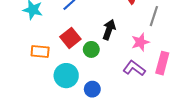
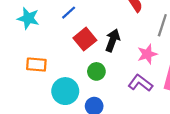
red square: (70, 38) -> (85, 39), moved
green circle: (91, 49) -> (96, 71), moved

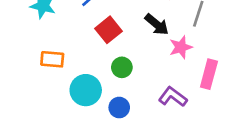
black arrow: (113, 40) -> (157, 24), moved, turned 110
purple L-shape: (140, 83) -> (173, 97), moved

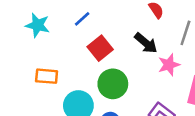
green circle: (122, 67) -> (113, 84), size x1.5

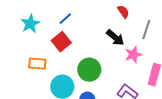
cyan star: (38, 25) -> (30, 24), turned 30
red square: (100, 48) -> (61, 42), moved

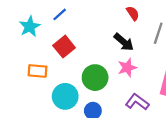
blue line: (65, 19) -> (60, 14), moved
pink star: (133, 55) -> (127, 68), moved

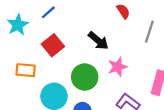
black arrow: (124, 42) -> (98, 41), moved

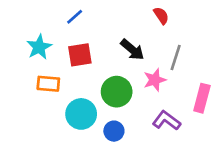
cyan star: (18, 25) -> (39, 47), moved
gray line: (149, 32) -> (176, 58), moved
red square: (53, 45) -> (80, 55), turned 30

